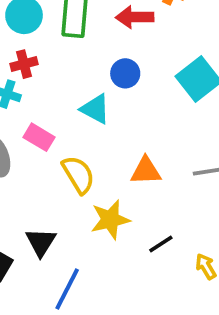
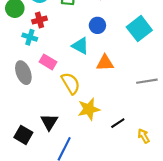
orange triangle: (146, 171) -> (105, 63), moved

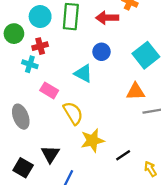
orange triangle: (105, 63) -> (136, 92), moved
gray ellipse: (23, 73) -> (21, 117), moved

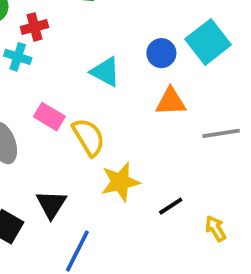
blue circle: (102, 52) -> (161, 53), moved
pink rectangle: (49, 90) -> (49, 117), moved
orange triangle: (136, 92) -> (171, 102), moved

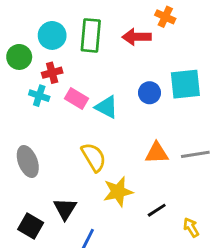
cyan square: (208, 42) -> (185, 84), turned 32
orange triangle: (171, 102) -> (157, 153), moved
pink rectangle: (49, 117) -> (76, 98), moved

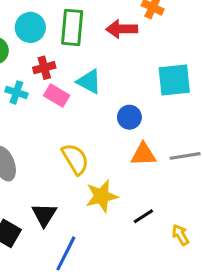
red cross: (52, 73) -> (44, 68), moved
blue circle: (150, 93) -> (129, 117), moved
cyan triangle: (107, 107) -> (89, 82), moved

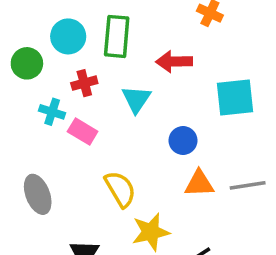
red arrow: (122, 29) -> (174, 62), moved
cyan triangle: (89, 82) -> (136, 99), turned 36
pink rectangle: (57, 96) -> (83, 132), moved

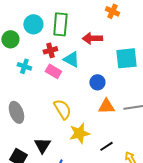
red cross: (84, 83) -> (50, 50), moved
cyan triangle: (136, 99) -> (71, 59), turned -36
pink rectangle: (83, 132) -> (53, 71), moved

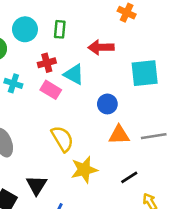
green rectangle: (60, 24) -> (60, 29), size x0.6
black line: (106, 146) -> (129, 177), moved

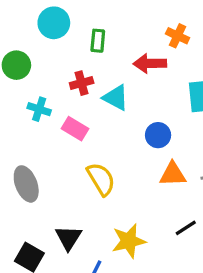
orange cross: (127, 13) -> (178, 36), moved
cyan circle: (25, 29) -> (54, 23), moved
pink rectangle: (51, 90) -> (75, 129), moved
yellow star: (84, 170) -> (129, 241), moved

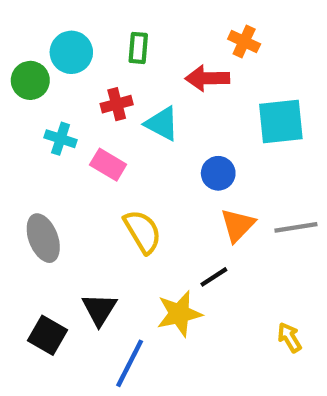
cyan circle: (54, 23) -> (71, 52), moved
orange triangle: (173, 174) -> (238, 225), turned -44
black line: (186, 228) -> (214, 277), moved

